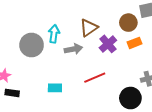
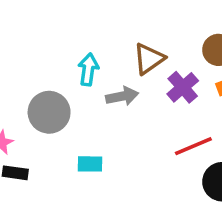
gray circle: (32, 45) -> (49, 112), moved
red line: (95, 78) -> (193, 146), moved

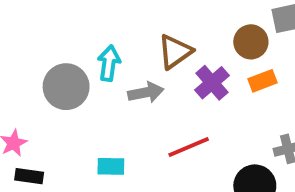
gray circle: (49, 112) -> (66, 87), moved
red line: (193, 146) -> (189, 147), moved

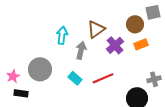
gray circle: (66, 87) -> (40, 69), moved
gray arrow: (146, 92) -> (81, 50), turned -66
cyan rectangle: (111, 166) -> (75, 78), moved, turned 40

